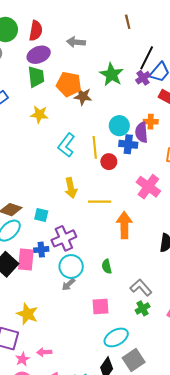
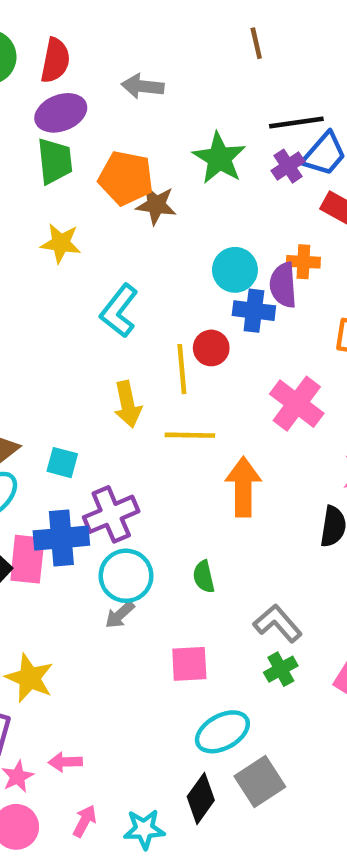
black line: (147, 58) -> (296, 122), turned 55
yellow line: (95, 147) -> (182, 369), moved
blue cross: (41, 250) -> (61, 538), size x1.6

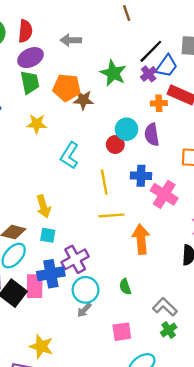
black line: (296, 122) -> (151, 51), turned -32
orange cross: (303, 262) -> (159, 103), moved
blue cross: (254, 311) -> (141, 176), moved
red circle: (211, 348) -> (115, 145), moved
yellow arrow: (128, 404) -> (43, 206), moved

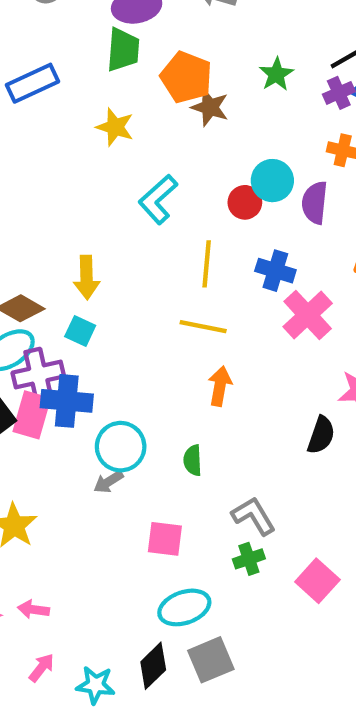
green star: (113, 73) -> (276, 74), size x0.7
orange arrow: (141, 239) -> (220, 386), moved, size x0.7
purple cross: (75, 259) -> (38, 374), moved

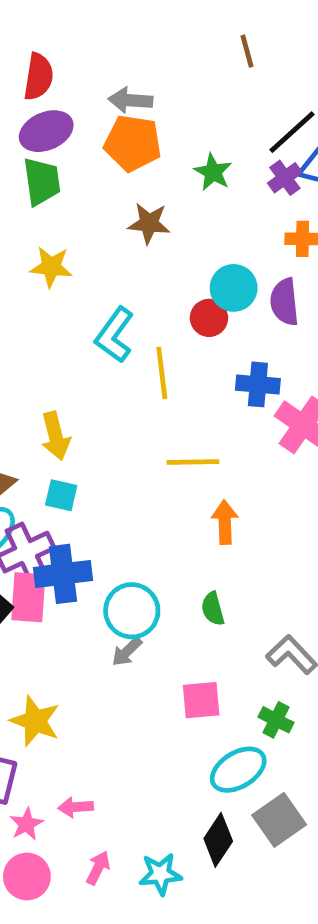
orange pentagon: (186, 77) -> (133, 143), moved
yellow line: (207, 264) -> (162, 373), moved
green cross: (249, 559) -> (276, 720), moved, turned -32

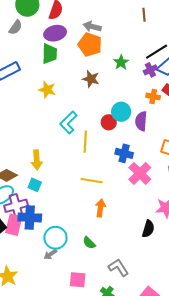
green semicircle: (213, 609) -> (89, 243), turned -40

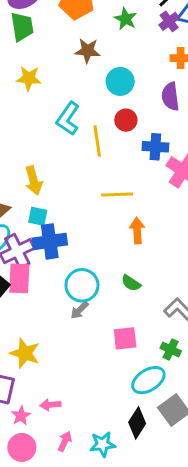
cyan circle: (121, 112) -> (120, 81), moved
red circle: (109, 122) -> (126, 120), moved
blue cross: (30, 218) -> (50, 241), moved

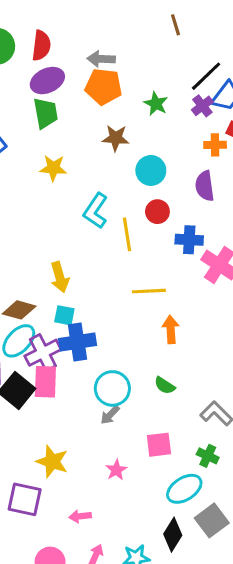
pink star: (21, 416) -> (116, 470), moved

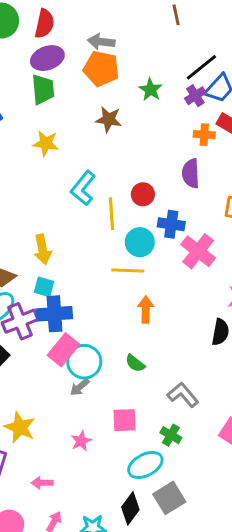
cyan circle: (151, 170) -> (140, 242), moved
pink rectangle: (45, 382) -> (63, 350), moved, turned 32

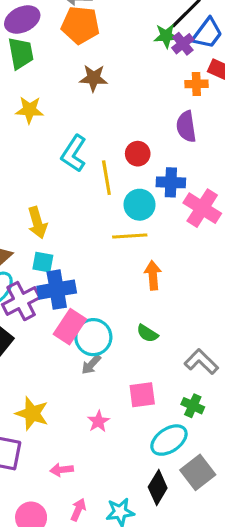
green star: (151, 90) -> (166, 36), moved, turned -30

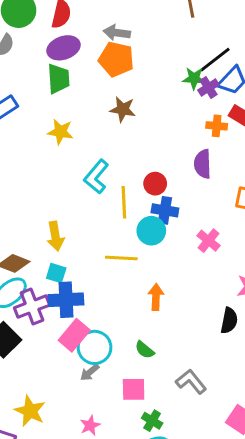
blue cross: (171, 182) -> (165, 210), moved
pink cross: (202, 208) -> (209, 241), size x0.7
yellow line: (130, 236) -> (121, 258), moved
pink square: (142, 395) -> (134, 389), moved
green cross: (193, 406) -> (152, 421), moved

